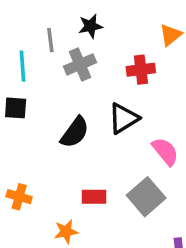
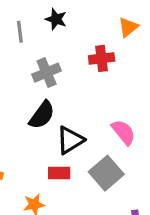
black star: (90, 26) -> (56, 19), turned 30
gray cross: (80, 64) -> (47, 73), moved
black triangle: (124, 118) -> (70, 140), moved

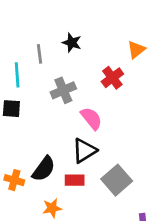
red cross: (102, 58) -> (112, 78), turned -30
black semicircle: (42, 115) -> (44, 169), moved
pink semicircle: (124, 132) -> (91, 118), moved

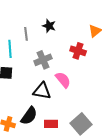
red cross: (112, 78) -> (78, 51), turned -35
black triangle: (84, 151) -> (42, 91), moved, turned 42

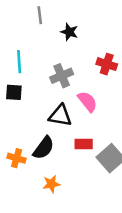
gray line: (26, 34) -> (40, 15), moved
red rectangle: (51, 124) -> (84, 144), moved

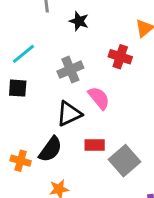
cyan line: (19, 62) -> (23, 54), turned 55
black triangle: (60, 116) -> (69, 114), turned -35

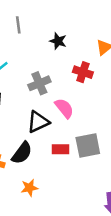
black star: (79, 21) -> (58, 41), moved
gray square: (124, 161) -> (88, 145), moved, turned 30

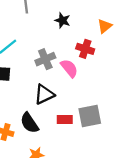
pink semicircle: (64, 108) -> (69, 68), moved
black semicircle: (22, 153) -> (29, 123), turned 110

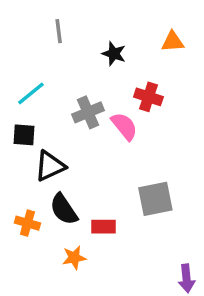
orange triangle: (105, 26) -> (173, 42), moved, turned 35
black triangle: (44, 94) -> (50, 166), moved
red rectangle: (65, 119) -> (104, 227), moved

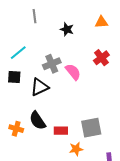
red cross: (148, 97) -> (101, 58), moved, turned 35
black triangle: (50, 166) -> (40, 87), moved
gray square: (155, 199) -> (91, 128), moved
orange star: (74, 258) -> (76, 149), moved

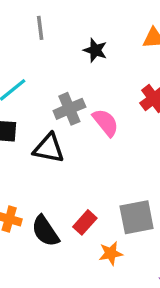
black triangle: (40, 87) -> (49, 148), turned 36
black semicircle: (38, 121) -> (45, 231), moved
red rectangle: (61, 131) -> (85, 222), turned -48

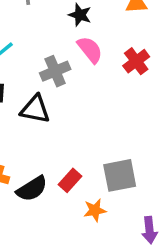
pink semicircle: (106, 123) -> (90, 50), moved
black semicircle: (45, 231) -> (32, 189), turned -88

